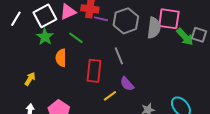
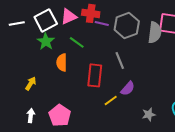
white line: (16, 19) -> (17, 23), turned 49
purple semicircle: (127, 84) -> (128, 88), turned -98

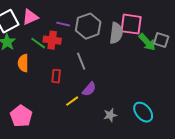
red cross: (91, 13) -> (52, 40), moved
red rectangle: (95, 75) -> (56, 76), size x0.6

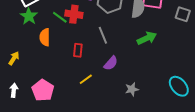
green arrow: (147, 42) -> (147, 38), moved, turned -72
yellow line: (72, 101) -> (86, 79), moved
cyan ellipse: (143, 112) -> (179, 86), moved

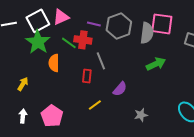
green star: (29, 16) -> (38, 42), size x1.4
gray line: (103, 35) -> (101, 61), moved

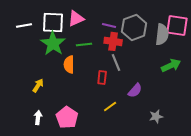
white square: (38, 21) -> (53, 22), turned 30
red cross: (83, 40) -> (113, 41), moved
green line: (69, 43) -> (84, 44), turned -42

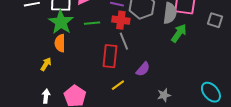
orange semicircle: (69, 64) -> (60, 43), moved
green arrow: (171, 65) -> (179, 33), moved, turned -30
red rectangle: (102, 77) -> (110, 56), size x1.6

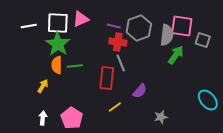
gray square: (215, 20) -> (203, 40), moved
green line: (92, 23) -> (75, 66), moved
cyan ellipse: (211, 92) -> (208, 100), moved

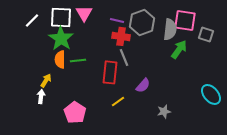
pink triangle: (81, 19) -> (84, 13), turned -36
white line: (29, 26) -> (32, 20), turned -35
white arrow: (43, 118) -> (41, 96), moved

